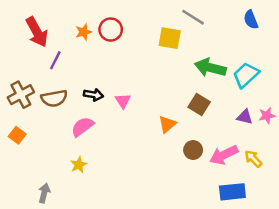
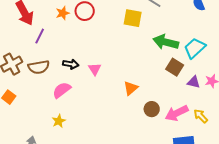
brown square: (199, 105) -> (175, 67), moved

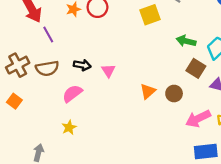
yellow square: (133, 18) -> (150, 15), turned -30
purple line: (40, 36) -> (48, 34), turned -56
green arrow: (166, 42) -> (186, 41), size x0.7
brown circle: (152, 109) -> (174, 94), moved

